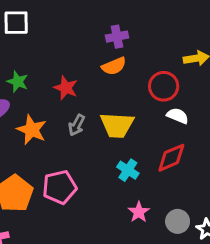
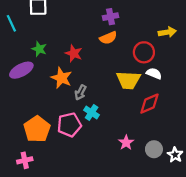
gray arrow: (77, 125) -> (80, 92), moved
yellow trapezoid: (117, 125) -> (128, 80), moved
orange star: (32, 130) -> (61, 78), moved
cyan cross: (128, 170) -> (92, 112), moved

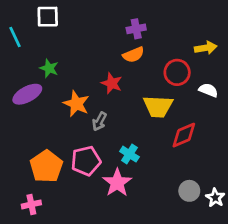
red star: (74, 53) -> (112, 83), moved
white semicircle: (154, 73) -> (208, 90), moved
cyan cross: (92, 112) -> (129, 154), moved
pink star: (126, 143) -> (117, 183), moved, size x1.5

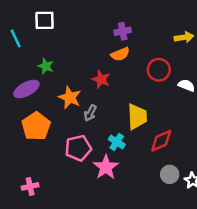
yellow arrow: (206, 48) -> (184, 37), moved
yellow trapezoid: (158, 106) -> (137, 117), moved, turned -96
red diamond: (184, 135) -> (161, 141), moved
orange pentagon: (46, 166) -> (36, 126), moved

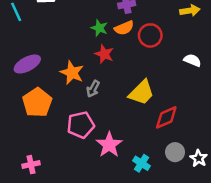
green star: (46, 66) -> (99, 28), moved
red circle: (159, 70) -> (150, 35), moved
yellow trapezoid: (137, 117) -> (142, 93), turned 48
cyan cross: (117, 142) -> (142, 163), moved

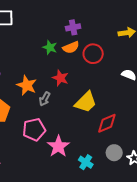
red star: (104, 54) -> (60, 78), moved

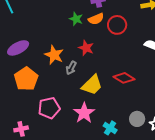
yellow trapezoid: (86, 102) -> (92, 85), moved
red diamond: (107, 123) -> (124, 78), moved, turned 55
pink pentagon: (34, 130) -> (49, 108), moved

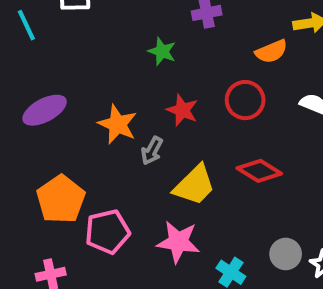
orange semicircle: (96, 19) -> (271, 51), moved
red circle: (117, 25) -> (245, 100), moved
orange pentagon: (26, 79) -> (61, 199), moved
pink star: (84, 113) -> (178, 242), turned -30

